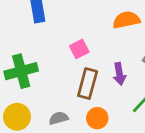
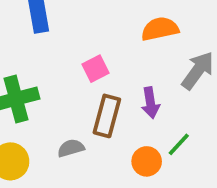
gray semicircle: (59, 118) -> (71, 148), moved
orange circle: (97, 118) -> (147, 161), moved

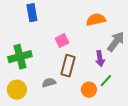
purple arrow: (150, 103) -> (100, 59), moved

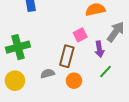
pink square: (62, 41) -> (80, 35), moved
orange circle: (89, 90) -> (74, 81), moved

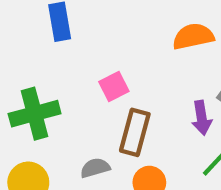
pink square: (80, 35) -> (114, 86), moved

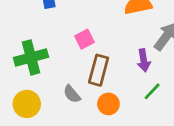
gray semicircle: (95, 168) -> (72, 94), turned -114

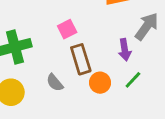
brown rectangle: (99, 70) -> (81, 59), turned -32
orange circle: (108, 104) -> (100, 83), moved

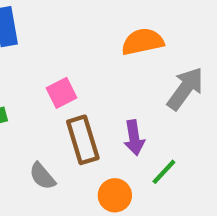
purple arrow: (125, 50) -> (134, 138), moved
orange circle: (100, 83) -> (115, 195), moved

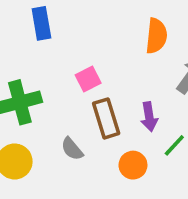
orange semicircle: (143, 42) -> (156, 36), turned 108

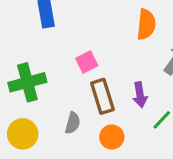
gray semicircle: (72, 149) -> (73, 123), turned -125
orange circle: (133, 165) -> (112, 137), moved

